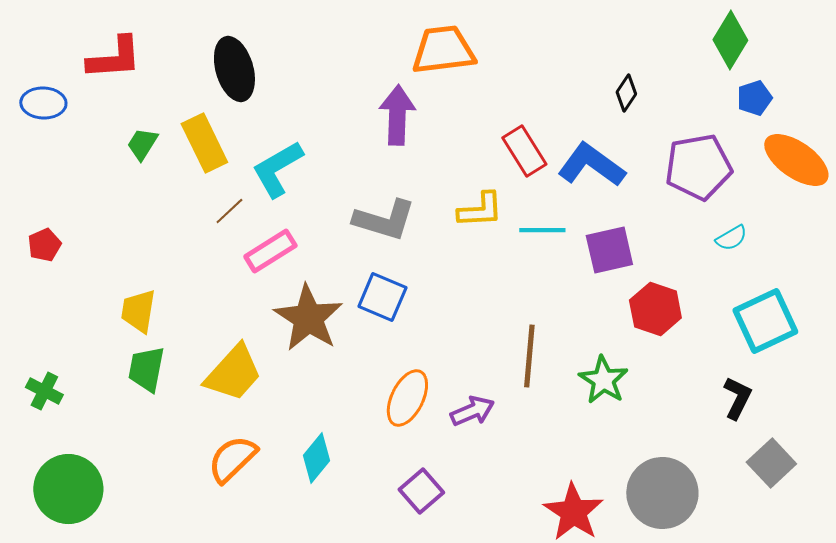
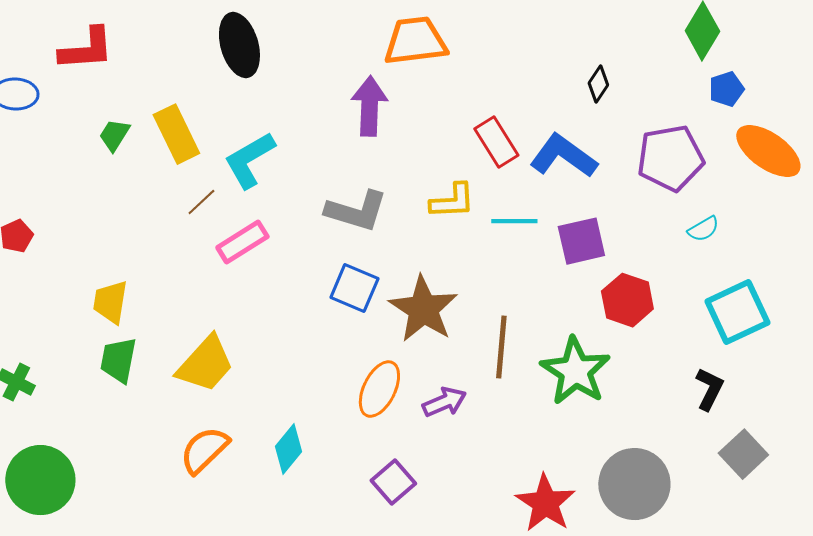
black ellipse: (234, 69) -> (239, 45), moved
brown star: (308, 318) -> (423, 309), moved
green star: (603, 380) -> (575, 371), size x1.4

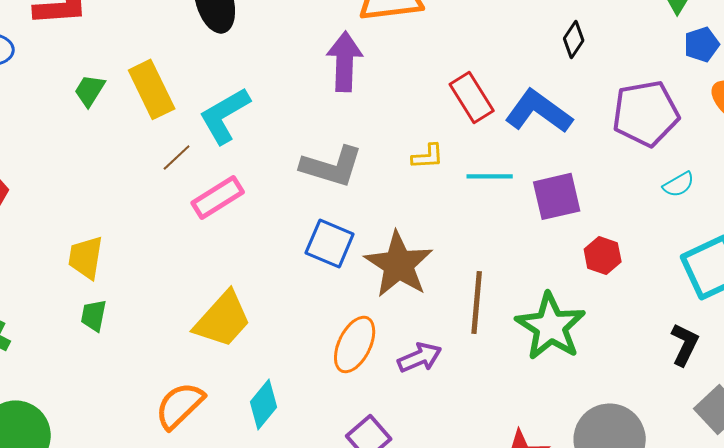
yellow L-shape: (452, 201) -> (428, 156), size x0.7
red hexagon: (627, 300) -> (603, 255), size x0.7
green trapezoid: (118, 360) -> (94, 315), size x0.7
yellow trapezoid: (205, 364) -> (223, 319), moved

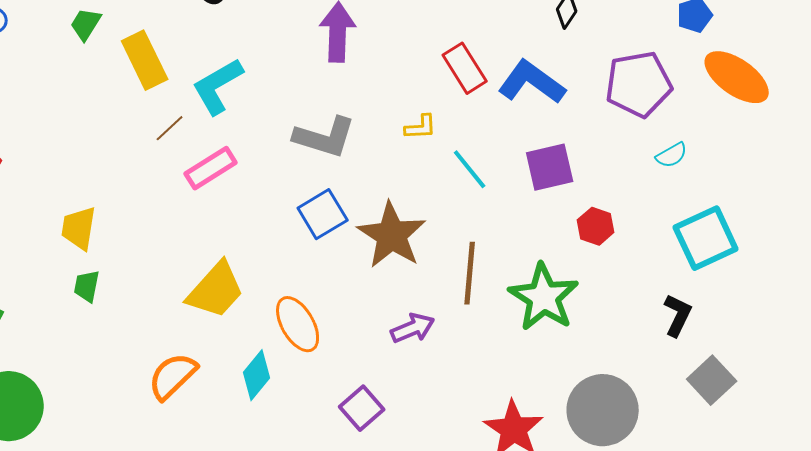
green trapezoid: (90, 90) -> (86, 24), moved
cyan line: (490, 176) -> (470, 169), moved, turned 51
blue square: (330, 243) -> (323, 214), turned 36
orange ellipse: (355, 344) -> (298, 324), moved, turned -56

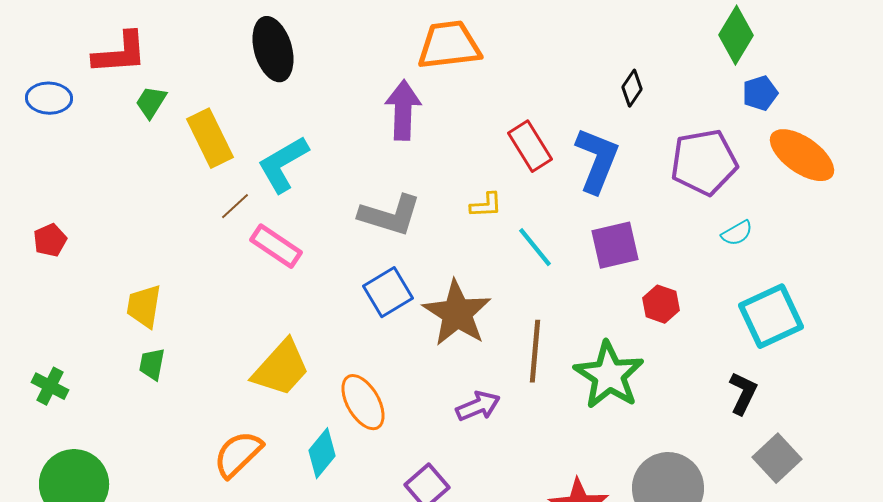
blue L-shape: (532, 82) -> (597, 160), turned 76
pink rectangle: (211, 168) -> (276, 246), turned 66

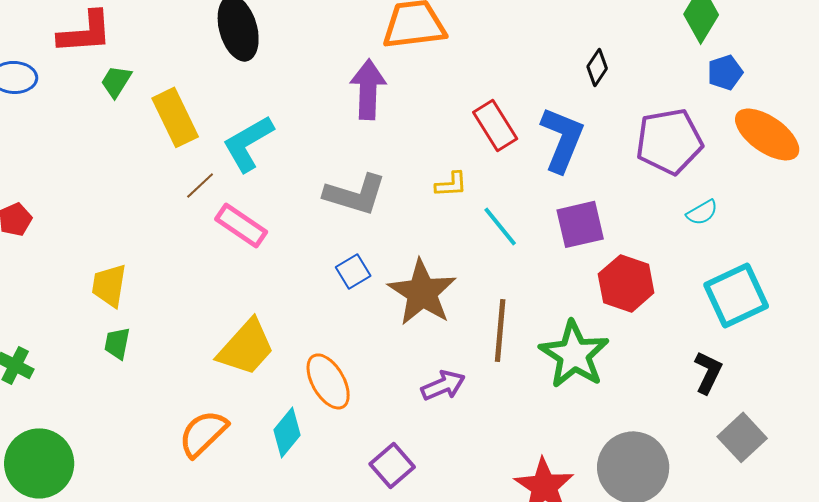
blue square: (388, 292) -> (353, 271), size x0.7
red hexagon: (661, 304) -> (626, 283), size x1.5

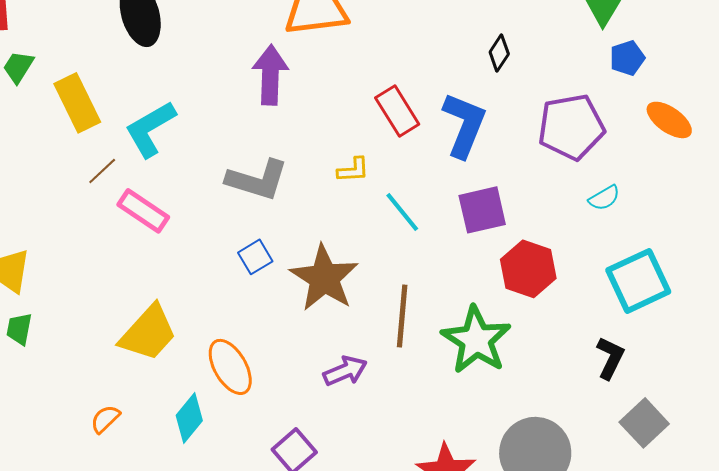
orange ellipse: (767, 134) -> (669, 120), size x0.7
orange semicircle: (203, 433) -> (105, 419), size x0.6

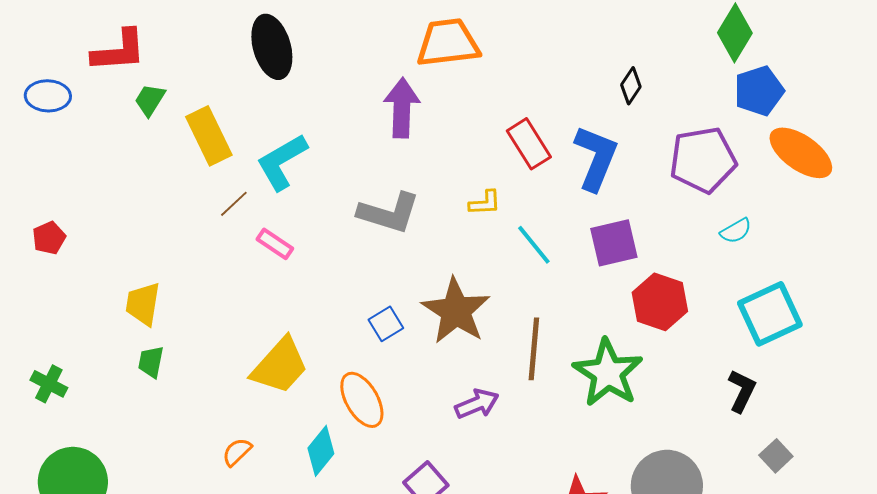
blue pentagon: (627, 58) -> (759, 91), size x1.4
orange ellipse: (669, 120) -> (801, 153), size x1.4
pink rectangle: (143, 211) -> (275, 244), size x0.7
blue square: (255, 257) -> (386, 324), moved
gray square: (644, 423) -> (776, 456), size x0.7

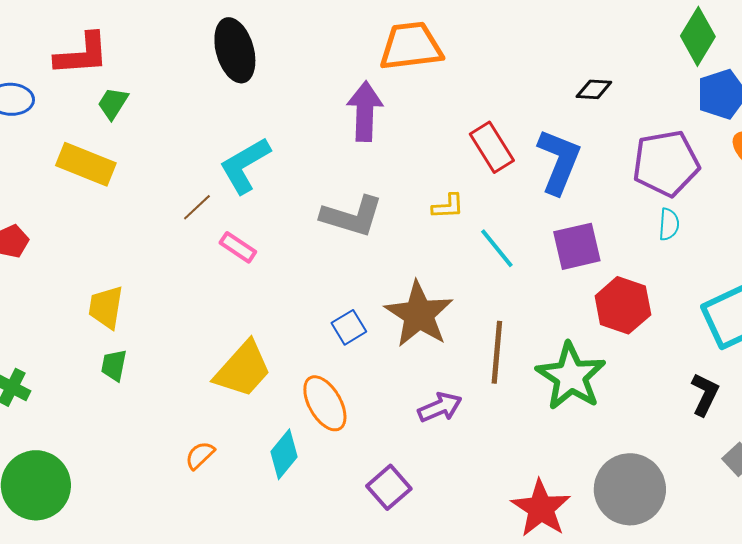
black diamond: (631, 86) -> (594, 89), turned 60
yellow rectangle: (209, 136) -> (86, 164), moved, turned -42
cyan semicircle: (736, 231) -> (669, 224), moved, turned -56

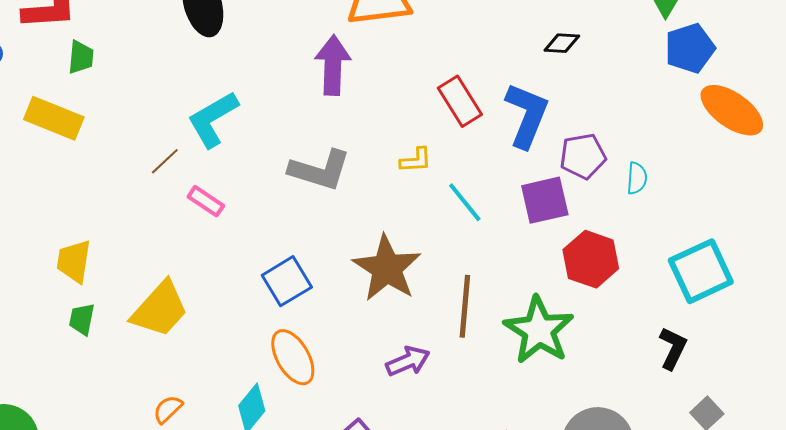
green trapezoid: (113, 103) -> (81, 57), turned 153
purple pentagon: (666, 163) -> (583, 156), moved, size x0.7
blue square: (349, 327) -> (287, 281), moved, size x1.4
yellow trapezoid: (243, 369) -> (160, 309), moved

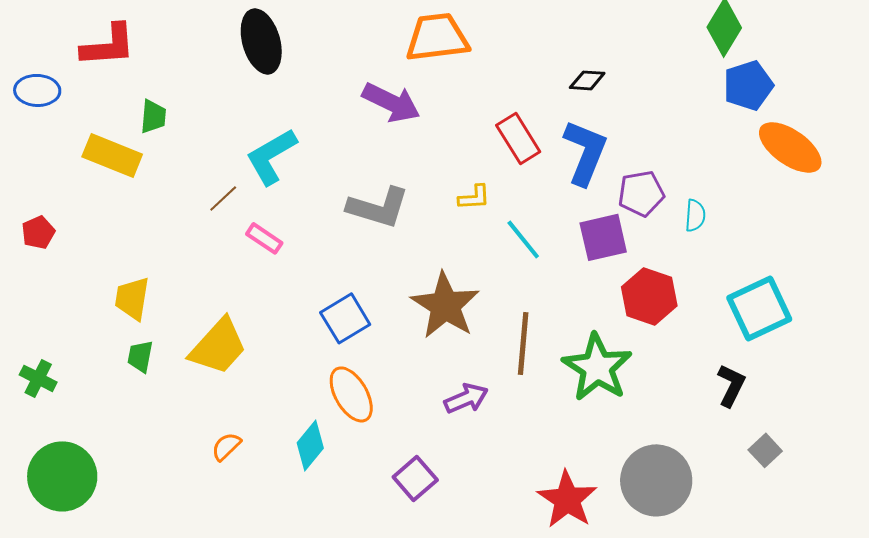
black diamond: (562, 43) -> (587, 80), moved
green trapezoid: (81, 57) -> (153, 116), moved
purple arrow: (333, 65) -> (391, 102), turned 114

